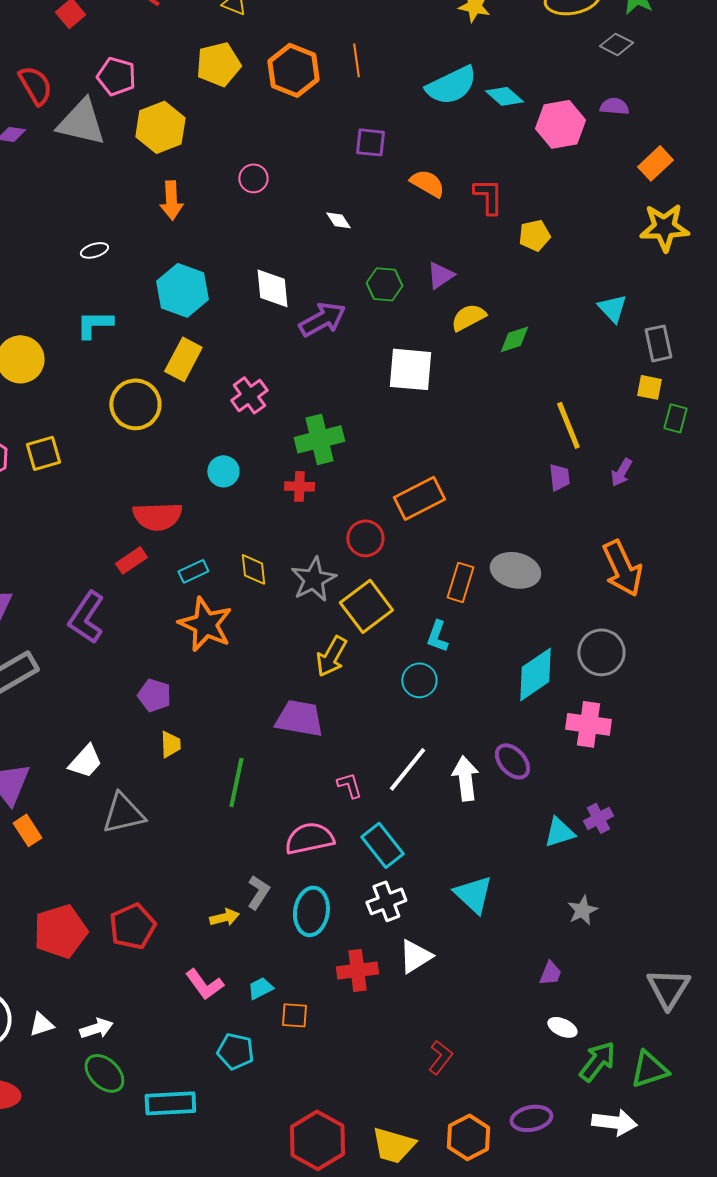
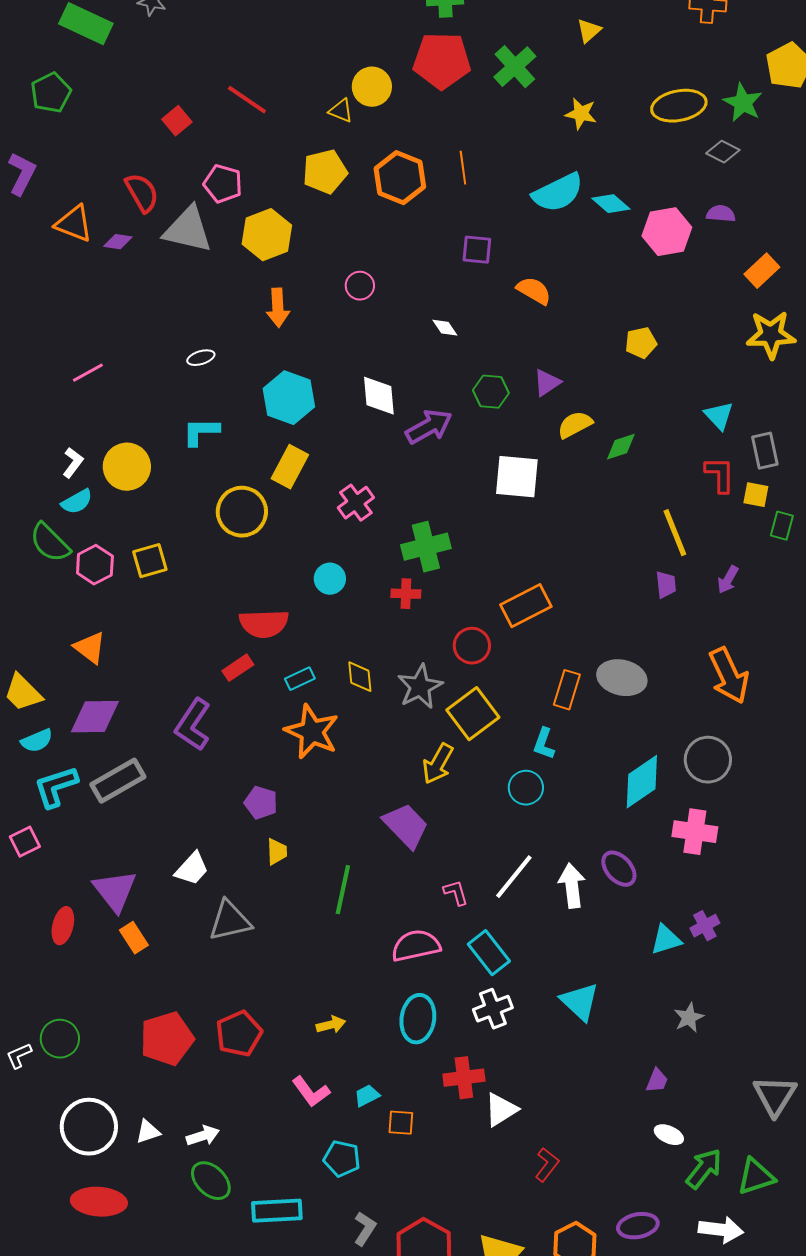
red L-shape: (488, 196) -> (720, 475), moved
purple trapezoid: (299, 718) -> (406, 826), turned 36
gray L-shape: (258, 892) -> (365, 1229), moved
white triangle: (415, 956) -> (501, 1110), moved

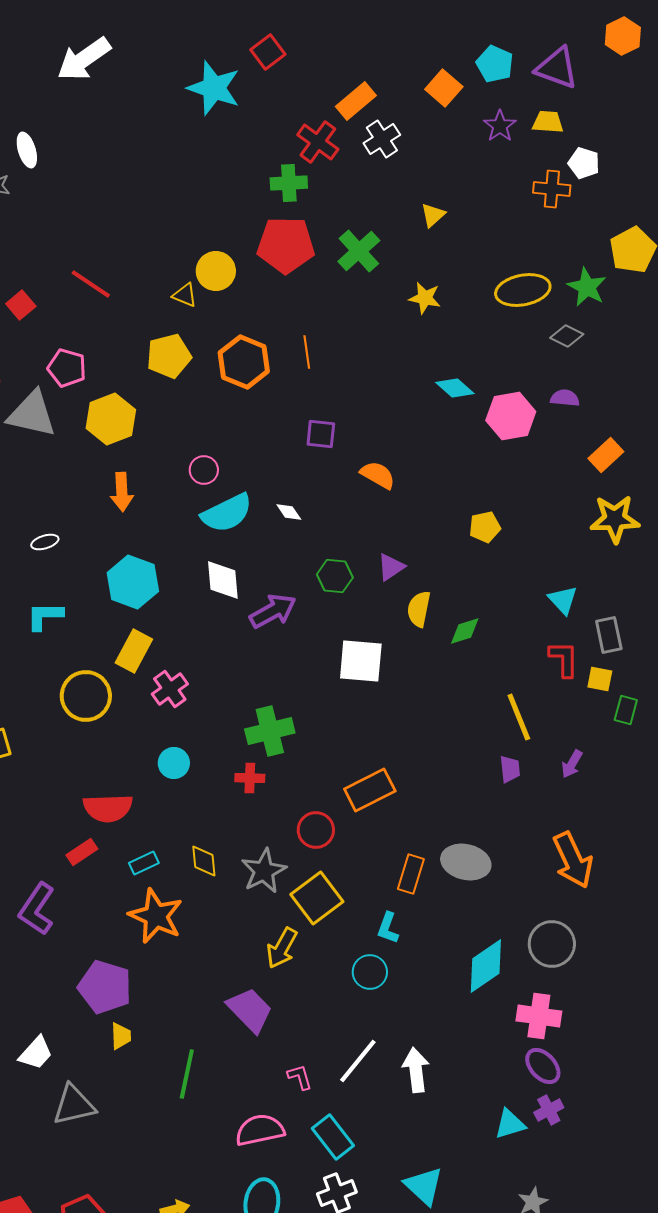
cyan semicircle: (558, 193) -> (227, 513), moved
yellow semicircle: (575, 425) -> (419, 609), turned -51
pink cross: (356, 503) -> (170, 689), moved
purple pentagon: (261, 803) -> (105, 987), size x1.6
purple ellipse: (619, 869) -> (543, 1066), moved

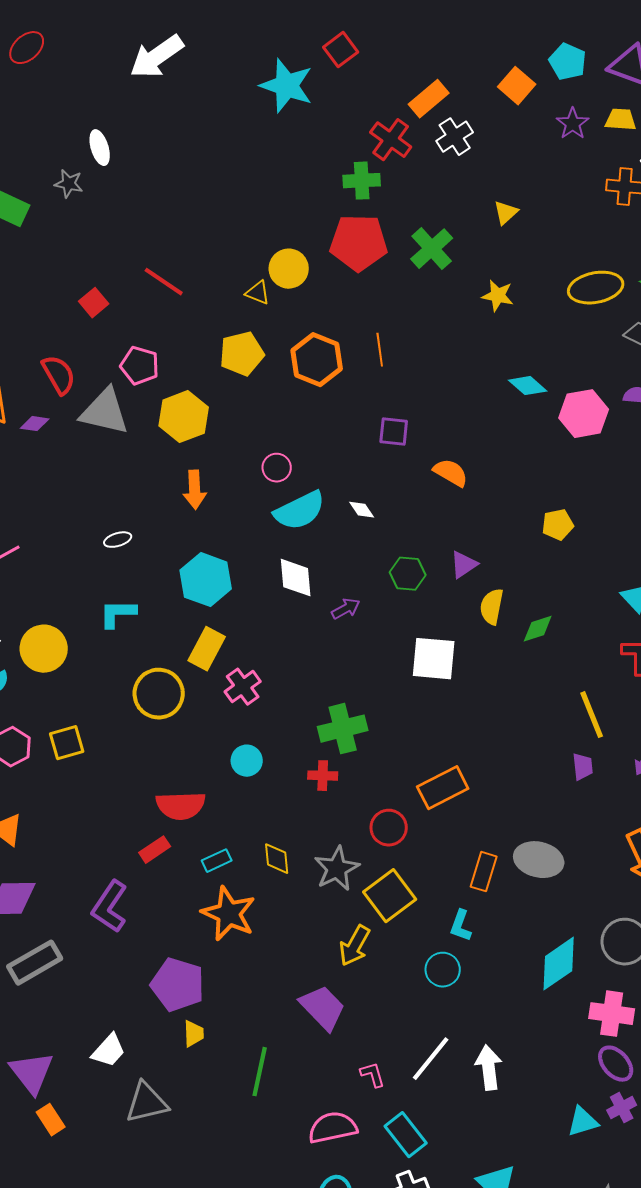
purple arrow: (273, 611) -> (346, 609), size x0.6

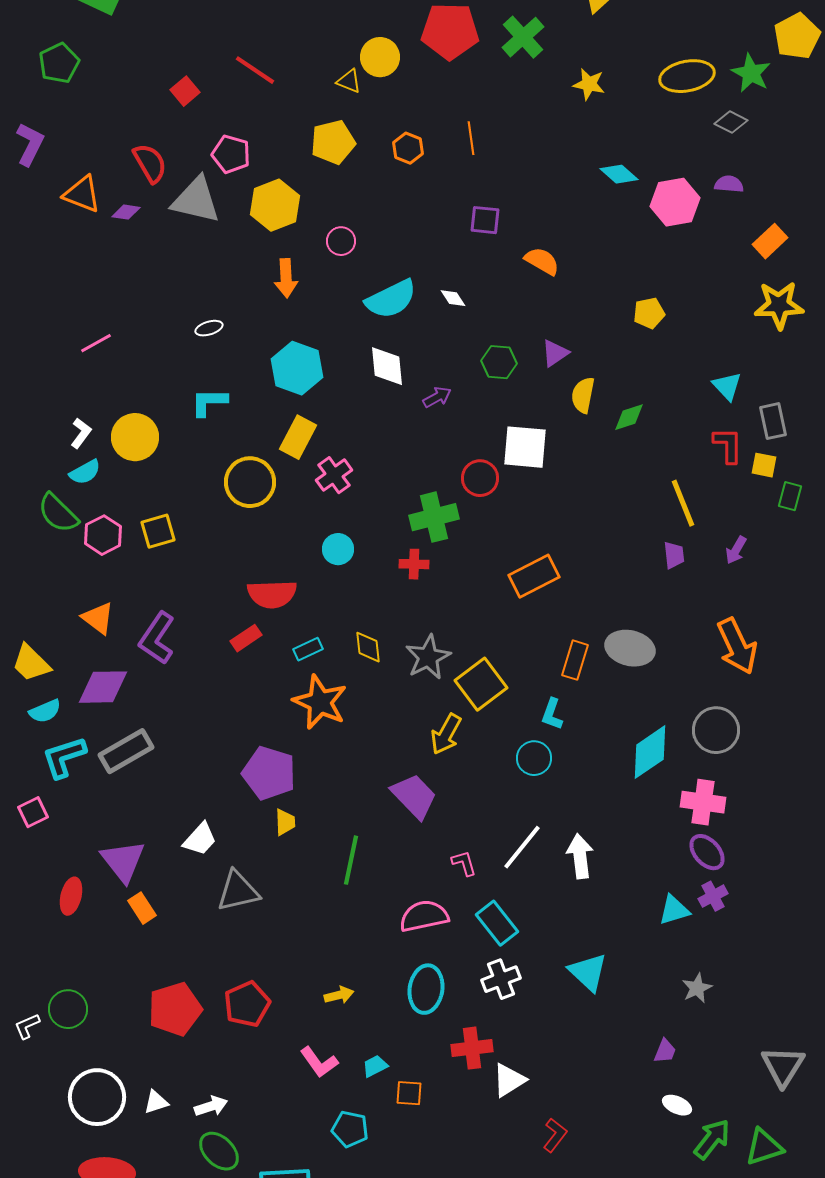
orange hexagon: (317, 360) -> (408, 148), size x0.6
pink circle: (277, 468) -> (341, 241), moved
red circle: (389, 828) -> (480, 478), moved
purple L-shape: (110, 907) -> (157, 638), moved

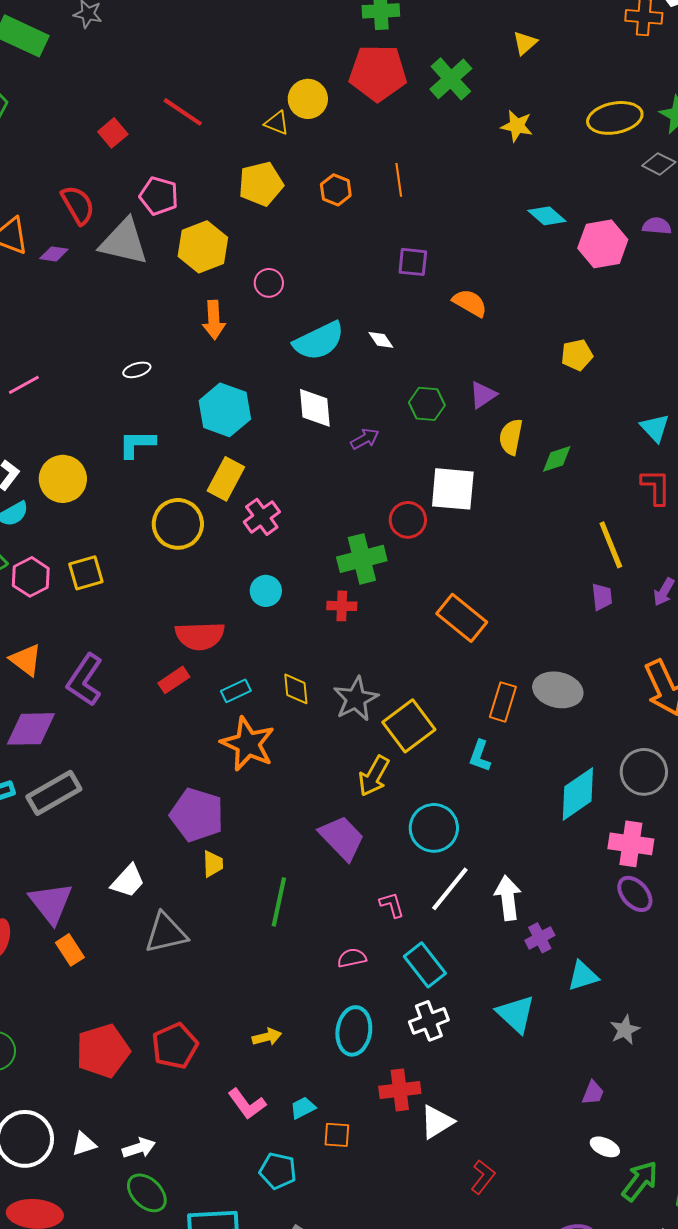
orange rectangle: (534, 576) -> (462, 618), turned 66
cyan circle: (534, 758) -> (434, 828), moved, size x1.4
purple cross: (713, 896) -> (540, 938), moved
cyan triangle: (674, 910) -> (583, 976), moved
pink semicircle: (424, 916) -> (352, 958), size x0.6

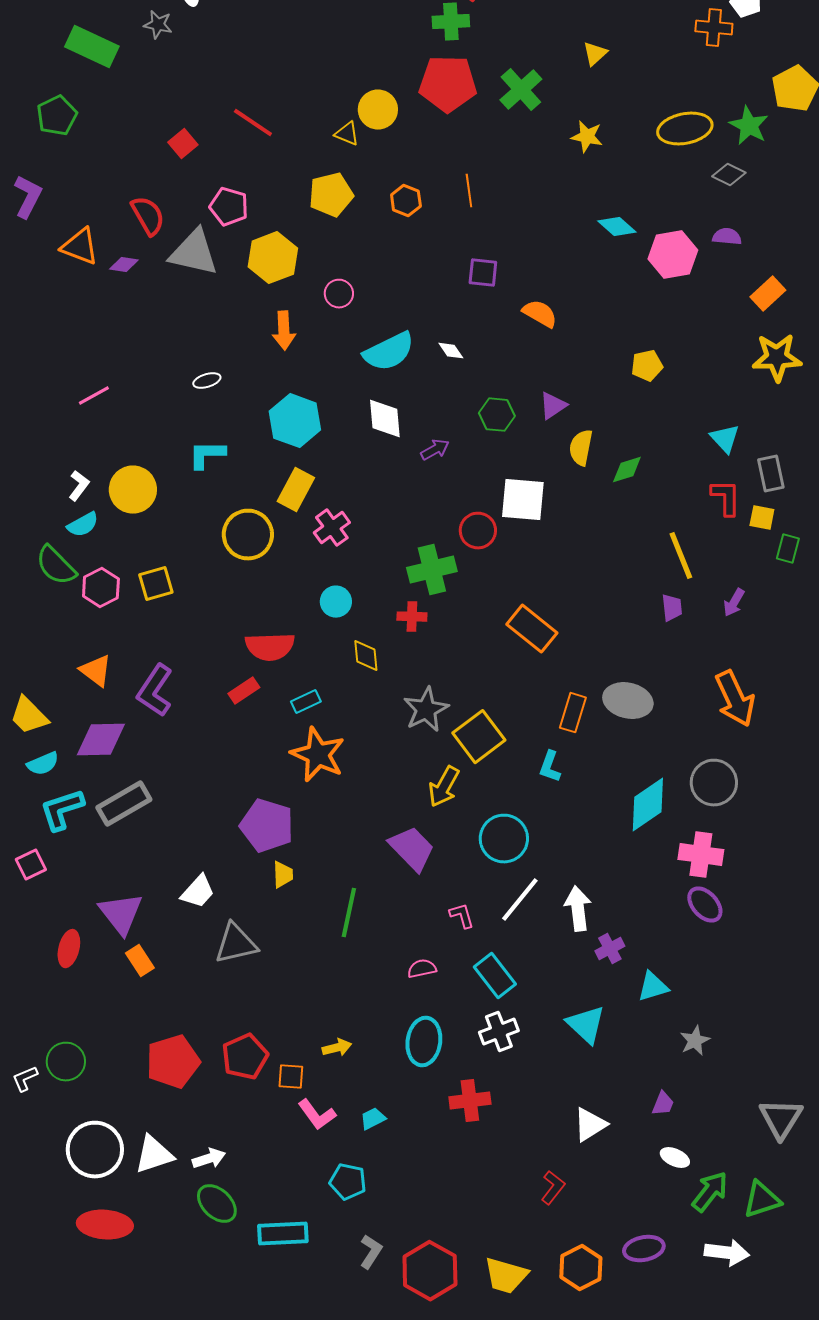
yellow diamond: (296, 689) -> (366, 656), moved
white triangle: (437, 1122) -> (590, 1125), moved
orange square: (337, 1135) -> (291, 1077), moved
white triangle: (84, 1144) -> (154, 1155), size x1.6

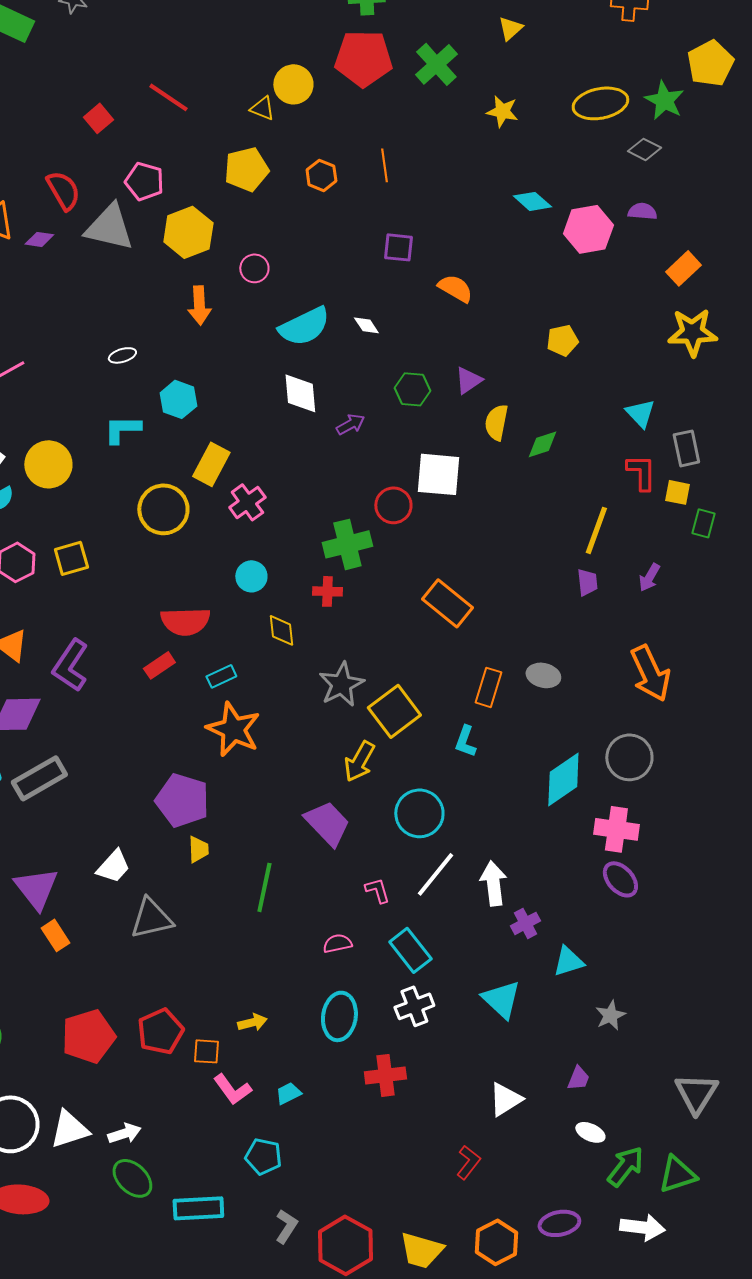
cyan hexagon: (295, 421) -> (178, 399), moved, size x0.7
yellow line: (681, 556) -> (596, 530), turned 42
gray ellipse: (628, 701) -> (543, 675), size x0.7

